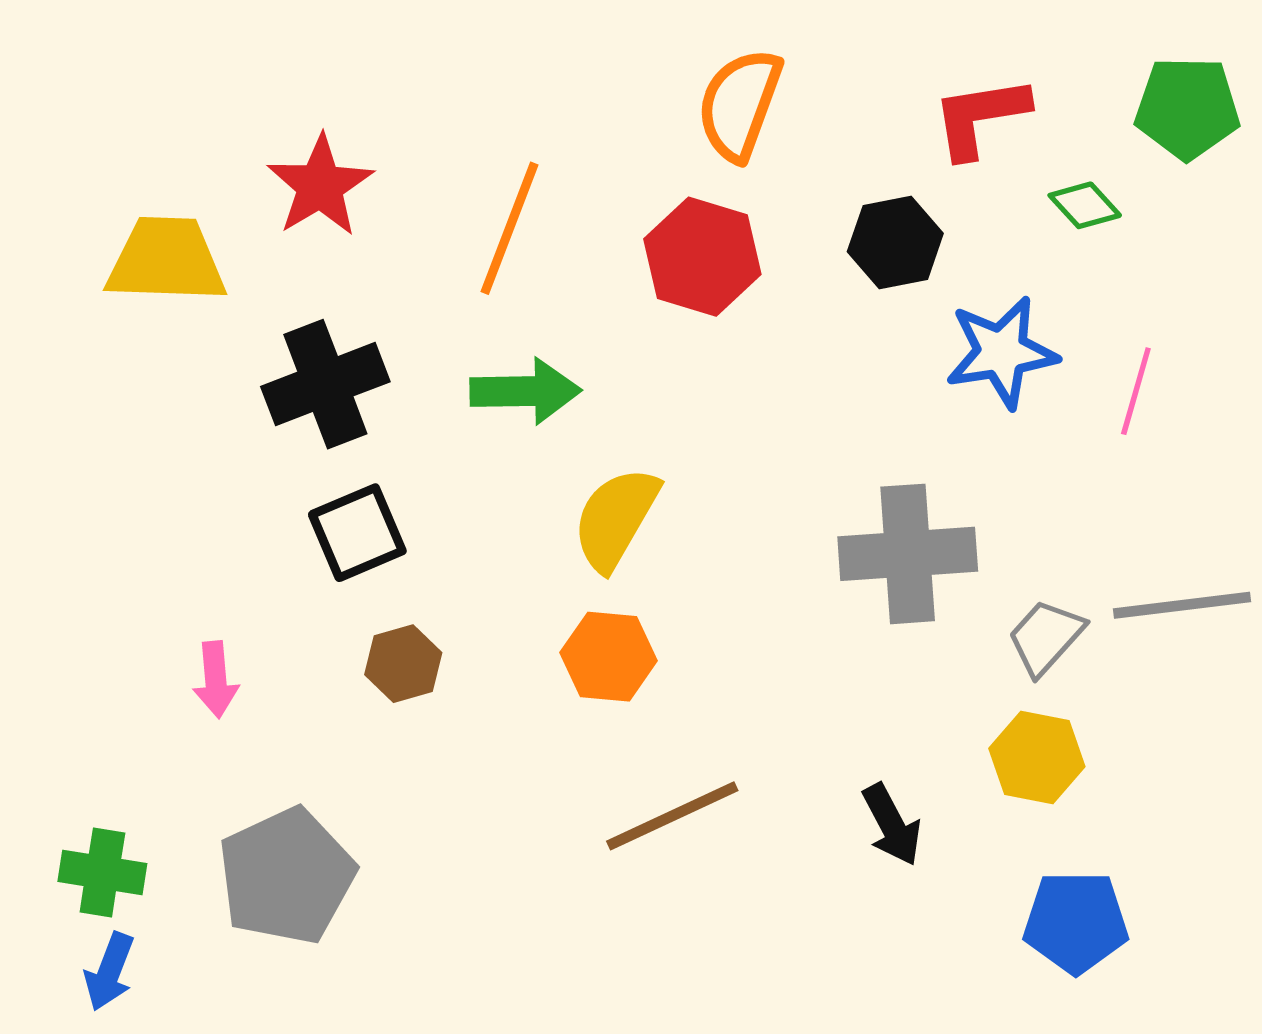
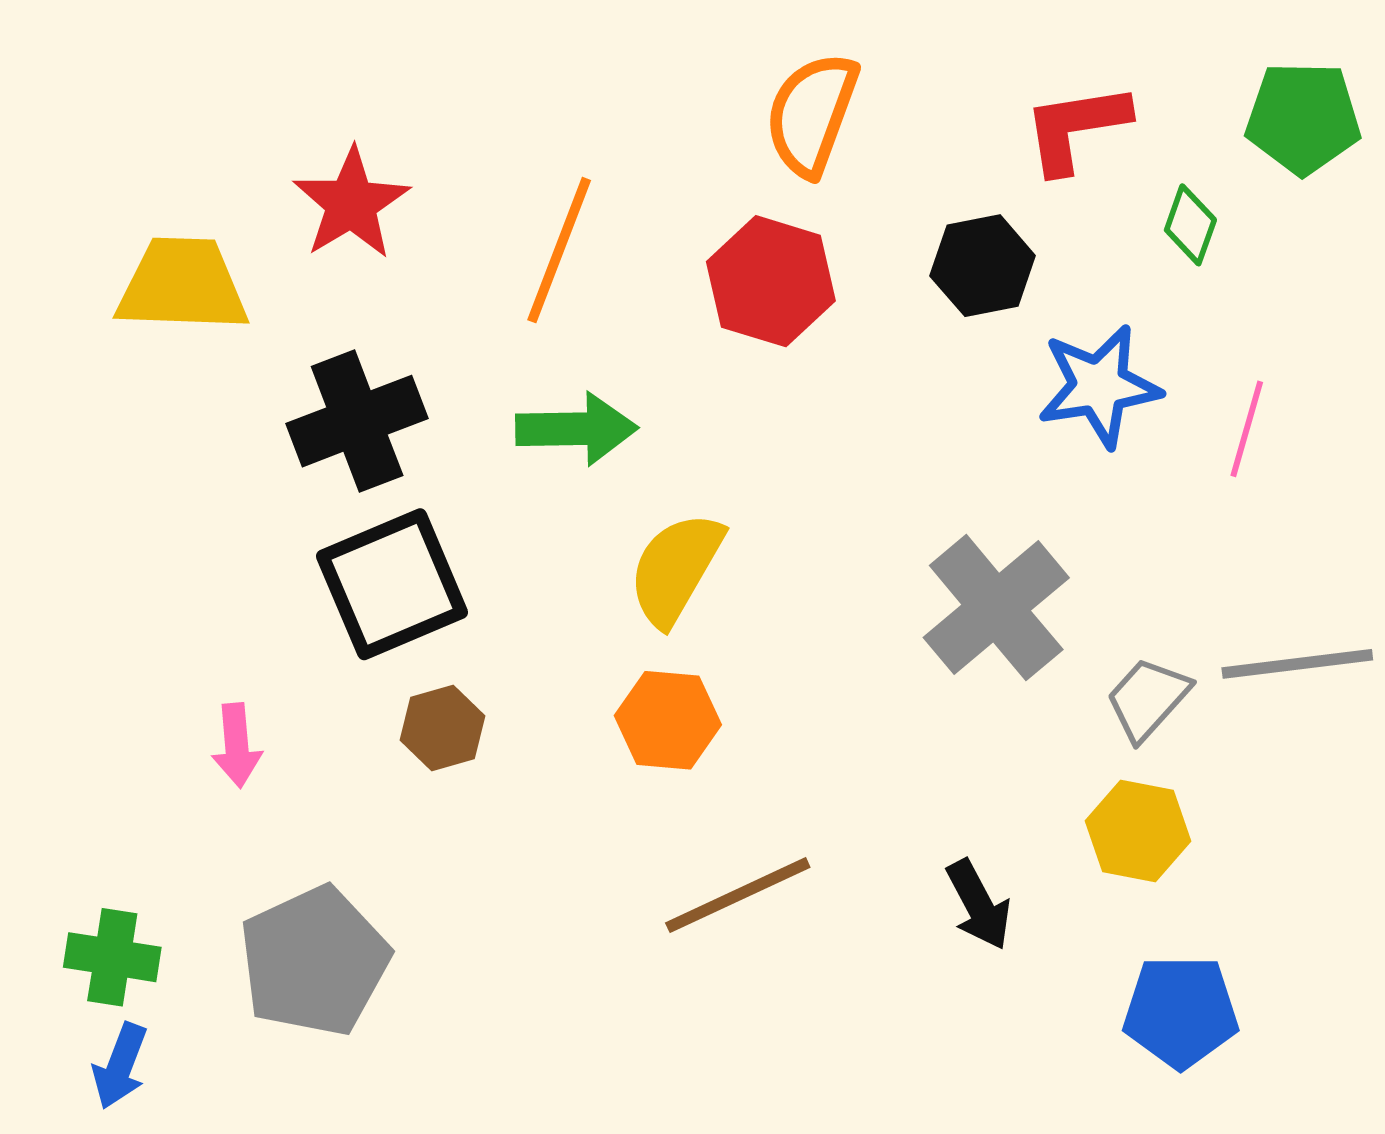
green diamond: (1085, 205) -> (1190, 225), turned 62
black square: (357, 533) -> (392, 584), size x1.4
gray cross: (908, 554) -> (996, 608), turned -36

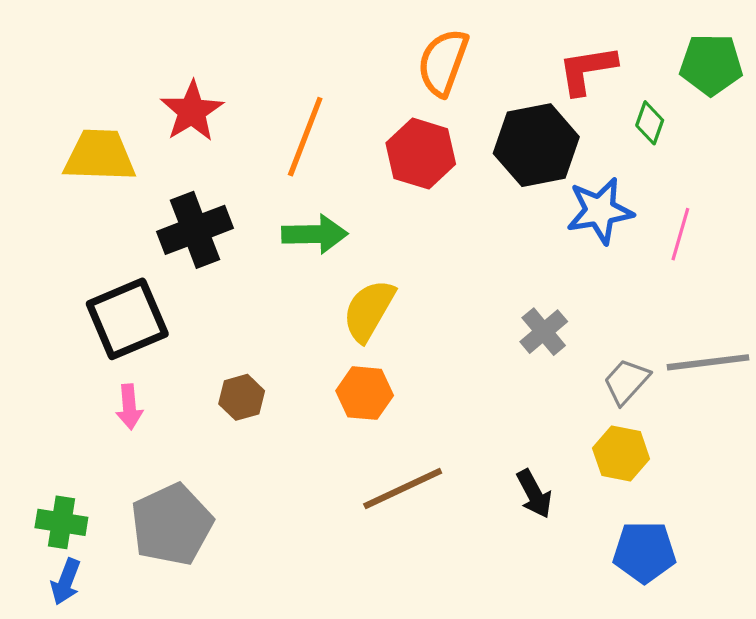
black hexagon: (983, 266) -> (536, 145), size x1.5
black square: (392, 584) -> (127, 319), moved
gray cross: (996, 608) -> (544, 332), size x0.6

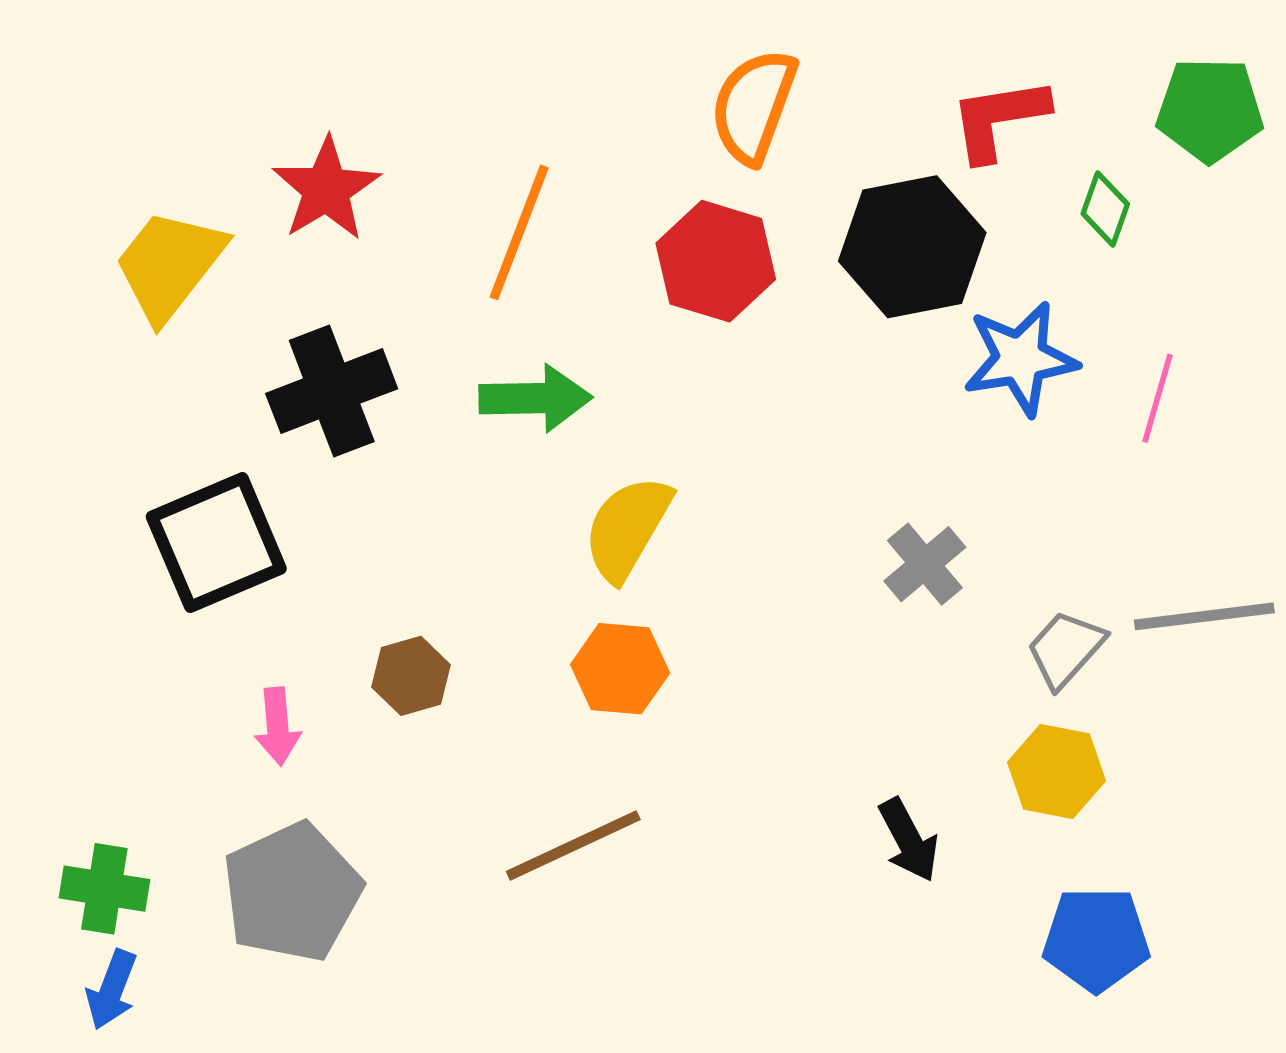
yellow trapezoid: (100, 156) -> (169, 265), turned -54
pink arrow: (129, 407) -> (278, 726), moved
brown line: (403, 488) -> (573, 845), moved

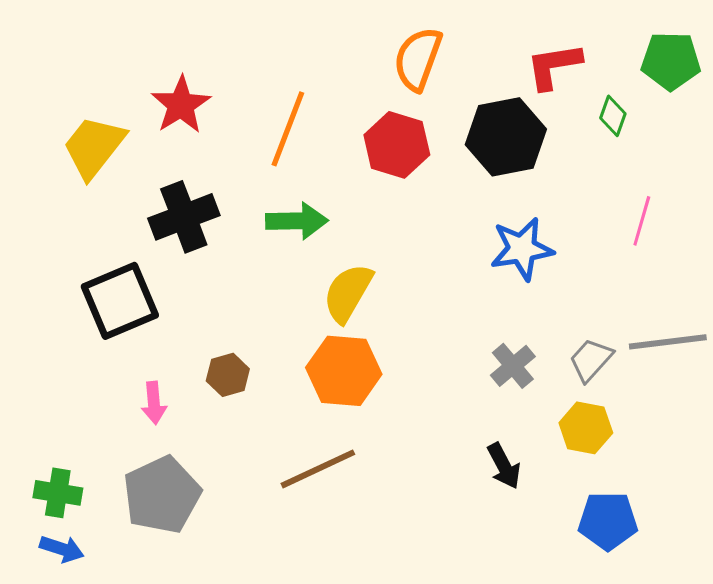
blue star: (1020, 359) -> (522, 249), moved
gray cross: (925, 564) -> (513, 366), moved
orange hexagon: (620, 669) -> (344, 371), size x1.4
blue arrow: (112, 990) -> (62, 549), turned -93

